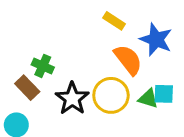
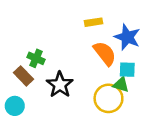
yellow rectangle: (114, 21) -> (93, 22), turned -42
cyan square: (164, 94) -> (127, 70), moved
yellow circle: (111, 95) -> (108, 98), moved

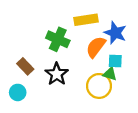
yellow rectangle: (93, 22) -> (86, 20), size x1.5
orange semicircle: (105, 53) -> (96, 47), turned -105
green cross: (36, 58) -> (58, 39), moved, size x1.5

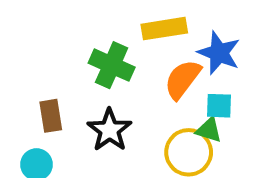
brown rectangle: (25, 66) -> (51, 116), turned 35

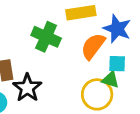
black star: (110, 130) -> (27, 88), moved

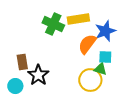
blue star: (117, 29) -> (105, 31), turned 30
green cross: (46, 37) -> (53, 24), moved

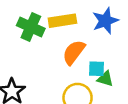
blue star: (105, 31) -> (105, 21), moved
green triangle: (100, 69) -> (105, 79), moved

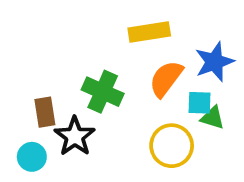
blue star: (105, 21) -> (214, 62), moved
green cross: (31, 27) -> (103, 92), moved

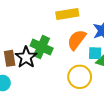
black star: (75, 136) -> (26, 57), moved

